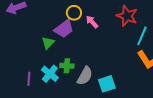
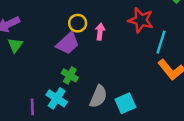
pink arrow: (92, 22) -> (100, 32), turned 56
green triangle: (48, 43) -> (15, 45), moved
green cross: (67, 66) -> (70, 75), moved, turned 32

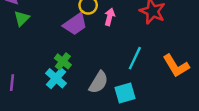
cyan line: (161, 42) -> (135, 58), moved
green cross: (70, 75) -> (63, 61), moved
purple line: (32, 107) -> (12, 83), moved

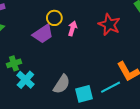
cyan line: (135, 58) -> (111, 87), moved, turned 36
green cross: (63, 61) -> (14, 63), moved, turned 32

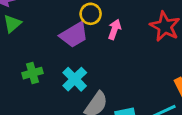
cyan cross: (25, 80) -> (75, 79), moved

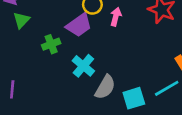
green cross: (33, 73) -> (51, 44), moved

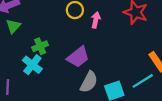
purple trapezoid: (79, 25) -> (78, 57), moved
cyan cross: (83, 66) -> (32, 65), moved

